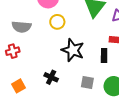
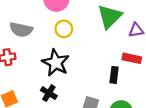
black star: (73, 50) -> (56, 63), moved

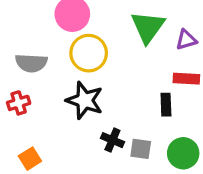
yellow circle: (64, 29) -> (89, 53), size x1.5
black cross: (49, 93) -> (112, 140), moved

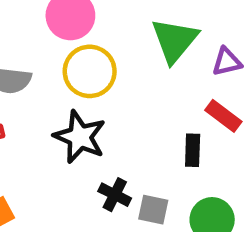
red rectangle: (186, 79) -> (223, 116), turned 30

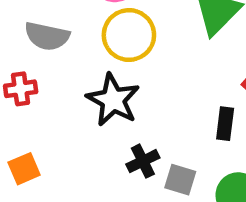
black cross: (115, 195) -> (143, 161), turned 32

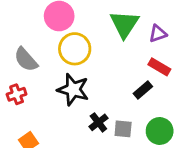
gray semicircle: (47, 36) -> (26, 60), turned 48
black rectangle: (225, 124) -> (143, 90), turned 54

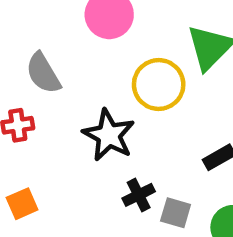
yellow circle: (75, 49) -> (159, 84), moved

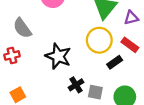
yellow circle: (159, 84) -> (99, 40), moved

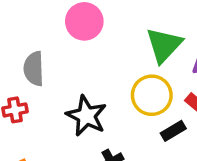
gray semicircle: (22, 28) -> (34, 69), turned 30

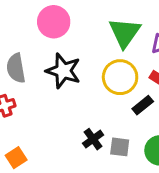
black star: (86, 116) -> (63, 71), moved

